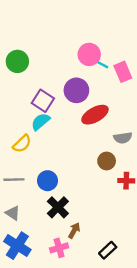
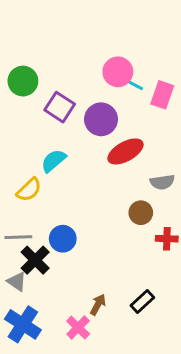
pink rectangle: (123, 72) -> (162, 95), turned 42
purple square: (43, 101) -> (60, 107), moved
black cross: (58, 207) -> (35, 260), moved
pink cross: (59, 248) -> (78, 328), turned -30
black rectangle: (108, 250) -> (142, 301), moved

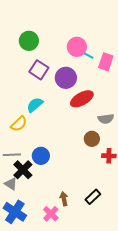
green circle: (23, 81) -> (29, 41), moved
brown arrow: (98, 305) -> (64, 199), turned -40

